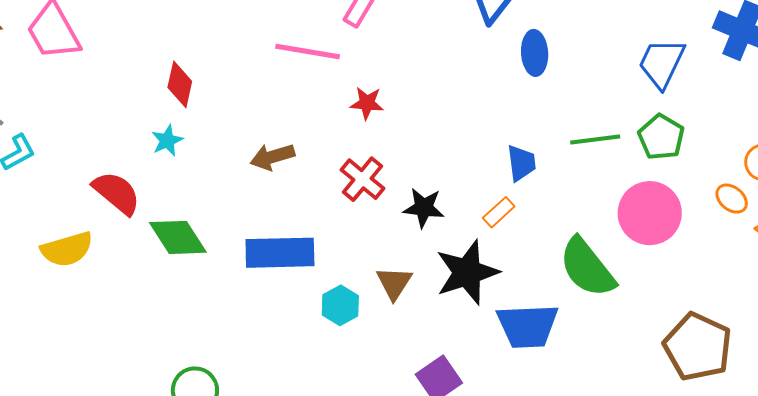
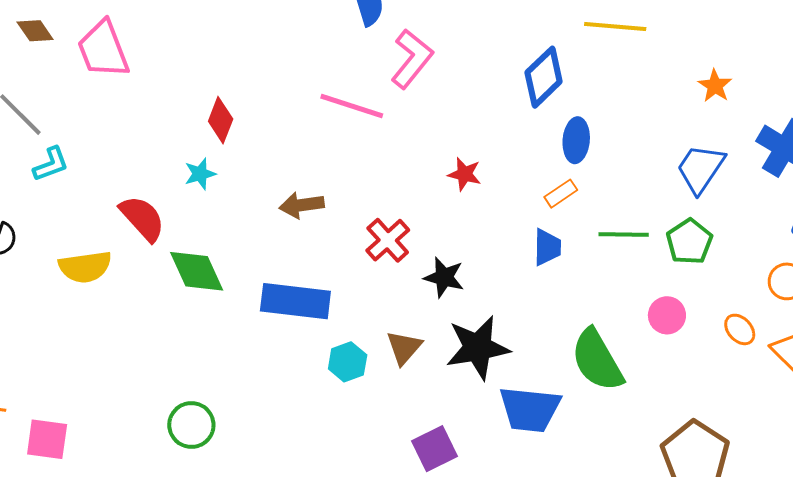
red star: (367, 103) -> (464, 174), moved
orange ellipse: (732, 199) -> (740, 329), moved
orange rectangle: (499, 212) -> (561, 194), moved
pink circle: (650, 213) -> (667, 315), size x0.6

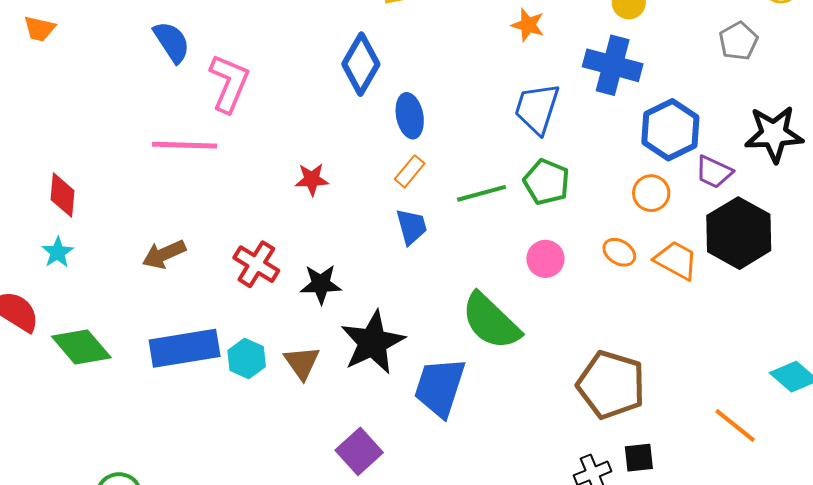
cyan hexagon: (348, 362) -> (247, 358), moved
blue trapezoid: (530, 409) -> (440, 387), turned 118

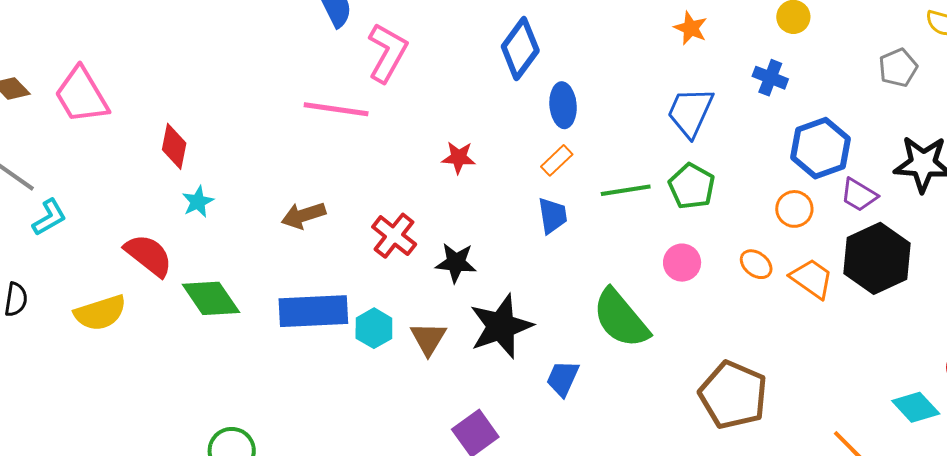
blue cross: (613, 65) -> (770, 78), size x0.6
red diamond: (62, 195) -> (174, 146), moved
blue trapezoid: (440, 387) -> (563, 378), size x0.6

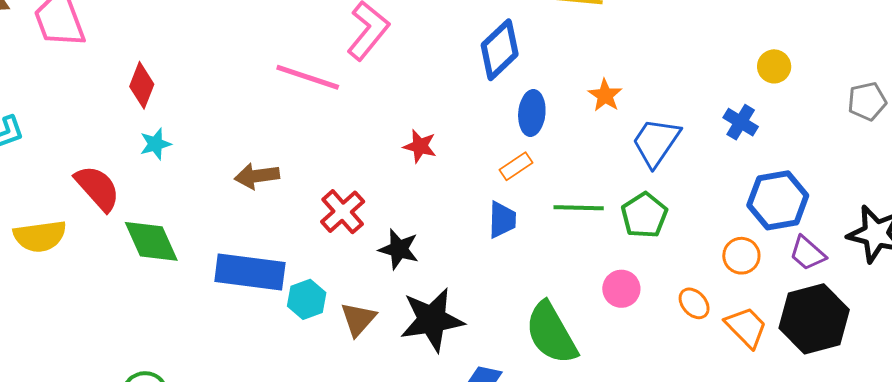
orange star: (691, 28) -> (605, 95), moved
gray pentagon: (898, 68) -> (867, 101), moved

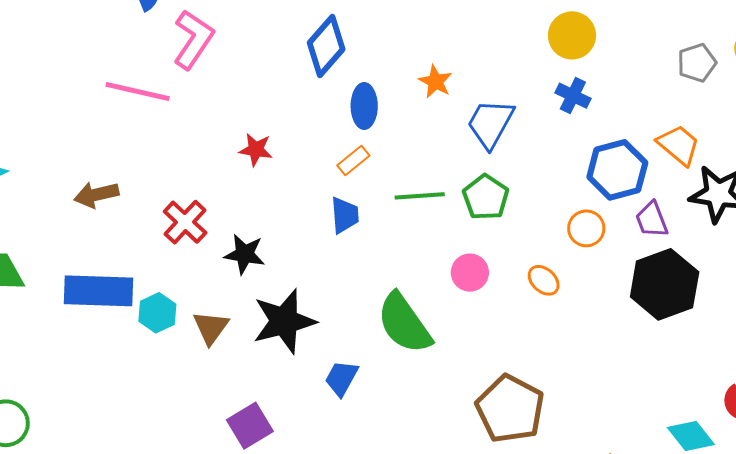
yellow circle: (774, 66) -> (572, 35), moved, size x1.4
purple trapezoid: (807, 253) -> (652, 220), turned 33
orange trapezoid: (746, 327) -> (679, 145), moved

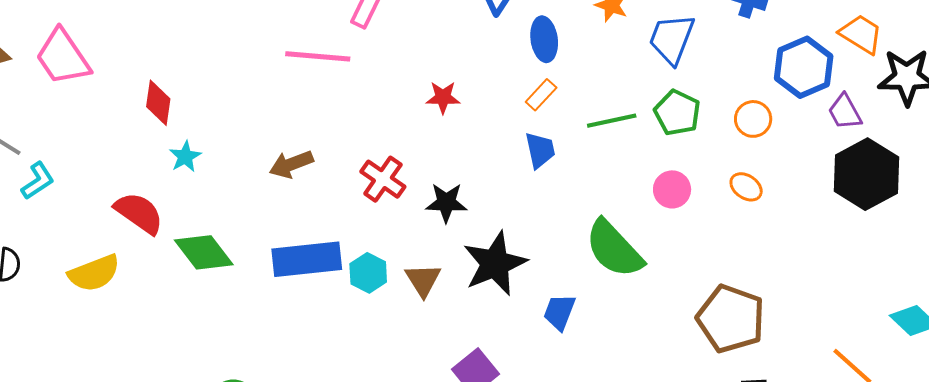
orange circle: (586, 228) -> (753, 119), moved

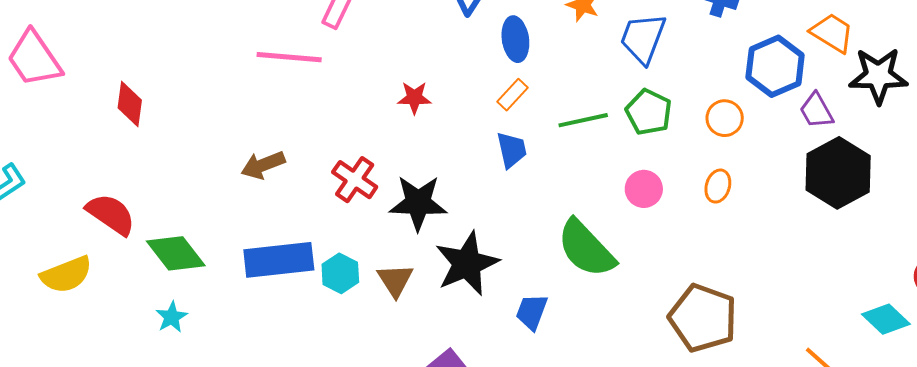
cyan star: (185, 157) -> (172, 317), moved
orange ellipse: (746, 187) -> (718, 186), turned 72
black star: (446, 203) -> (418, 203), size x1.4

